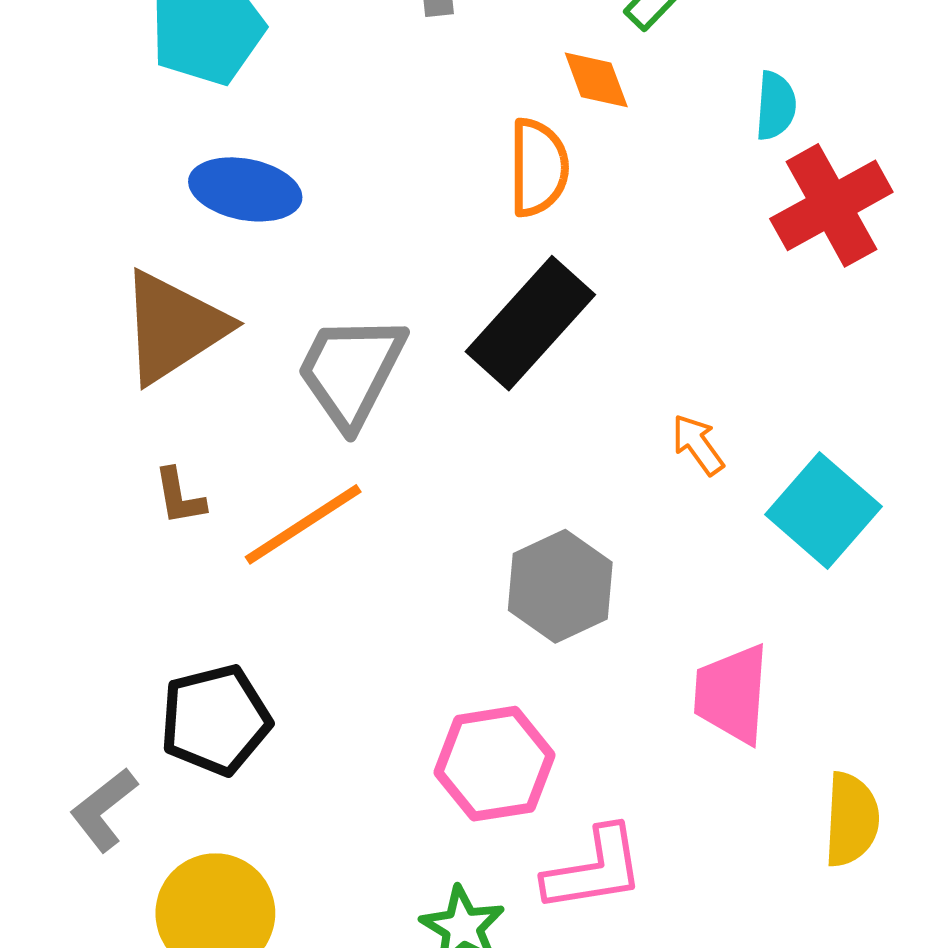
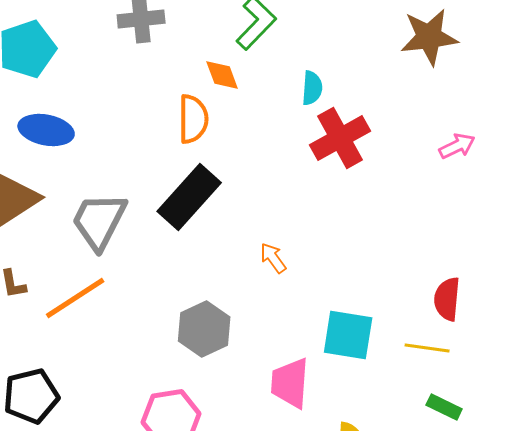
cyan square: (823, 510) -> (348, 335), moved, turned -32

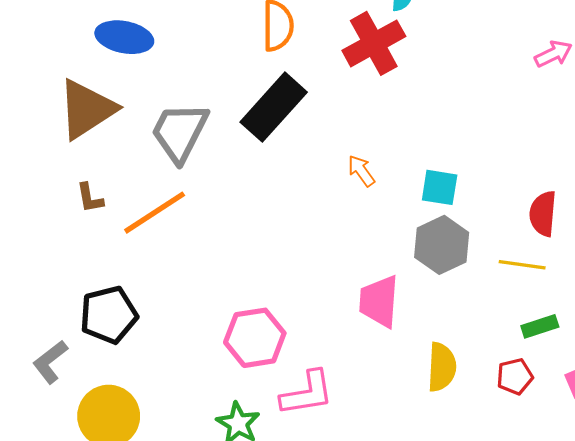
red cross: (340, 138) -> (374, 43), moved
gray hexagon: (204, 329) -> (442, 245), moved
cyan square: (348, 335) -> (440, 187), moved, size x0.7
green rectangle: (444, 407) -> (540, 326), turned -44

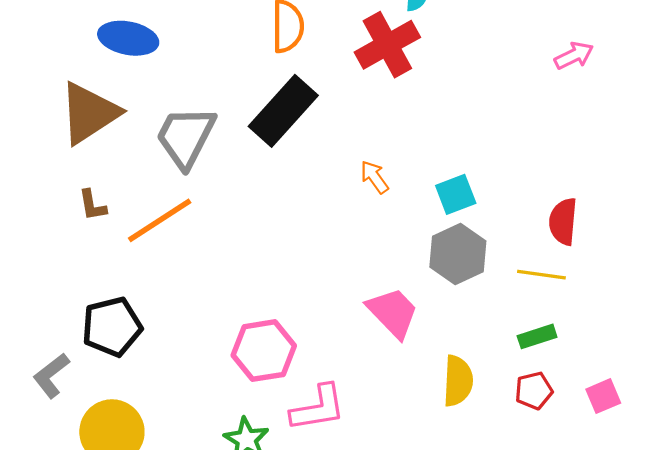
cyan square: (440, 187) -> (456, 194), turned -30
pink trapezoid: (379, 301) -> (393, 313), turned 132
green rectangle: (540, 326) -> (537, 336), moved

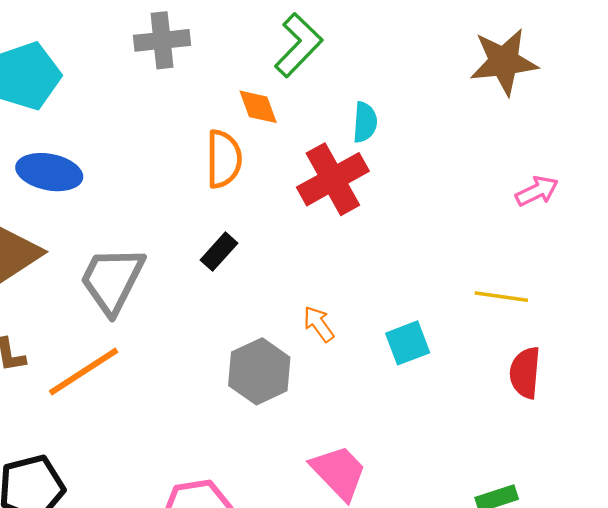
black rectangle: (283, 111) -> (219, 252), size x0.5
gray hexagon: (458, 254) -> (259, 371), moved
yellow line: (541, 275) -> (501, 297), moved

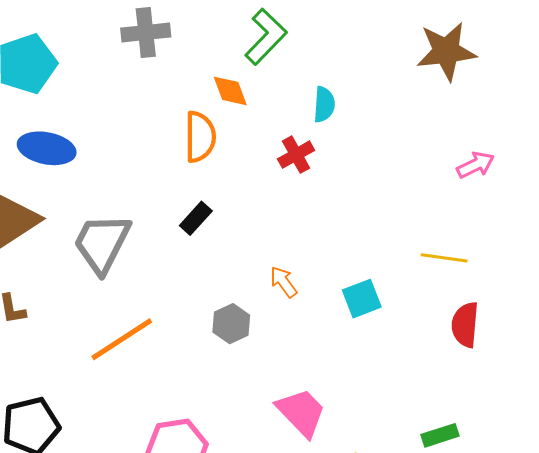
red cross: (333, 179) -> (296, 155), size x0.6
orange line: (84, 371) -> (122, 339), moved
gray hexagon: (259, 371) -> (231, 324), size x0.7

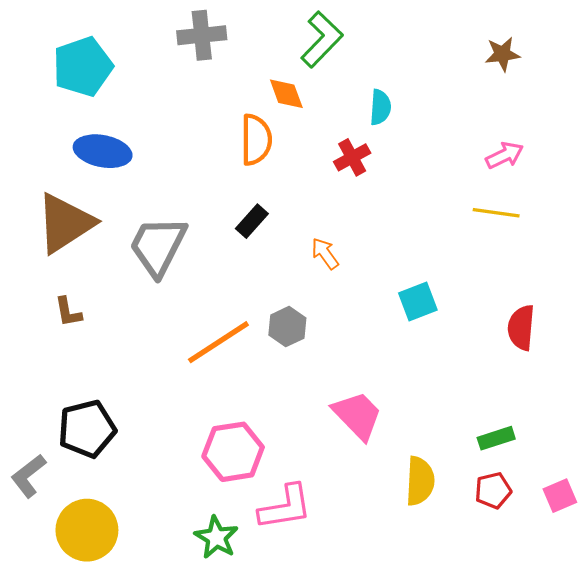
brown star: (446, 51) -> (502, 54), size x0.6
pink arrow: (476, 165) -> (505, 155), moved
yellow line: (444, 258) -> (496, 213), moved
orange arrow: (284, 282) -> (325, 253), moved
orange line: (122, 339) -> (218, 342), moved

